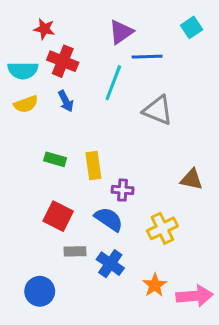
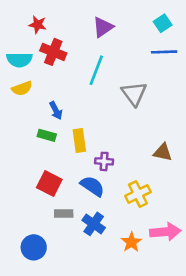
blue line: (147, 57) -> (164, 52), moved
blue arrow: (66, 101) -> (56, 111), moved
gray triangle: (158, 110) -> (134, 94), turned 32
pink arrow: (195, 296) -> (165, 232), moved

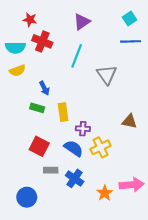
yellow cross: (138, 194) -> (100, 147), moved

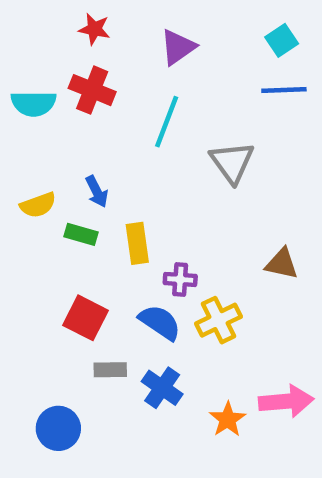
red star: (30, 20) -> (94, 29), moved
yellow semicircle: (17, 70) -> (38, 205), moved

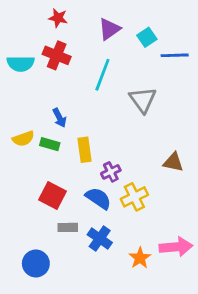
cyan square: (282, 40) -> (147, 37), moved
yellow semicircle: (38, 205) -> (23, 139), moved
purple cross: (180, 279) -> (111, 172), turned -30

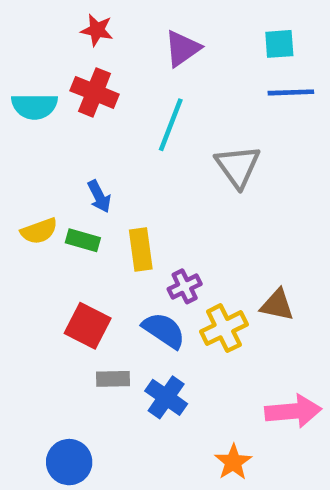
cyan square: (147, 37) -> (279, 44), moved, turned 30
brown triangle: (173, 162) -> (277, 305), moved
orange star: (140, 258) -> (233, 462), moved
blue circle: (36, 263) -> (69, 462), moved

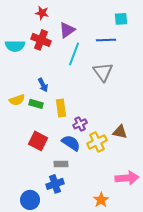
purple triangle: (182, 49) -> (67, 30), moved
blue line: (291, 92) -> (106, 40), moved
gray rectangle: (113, 379) -> (61, 164), moved
blue cross: (166, 397) -> (55, 184), moved, turned 36

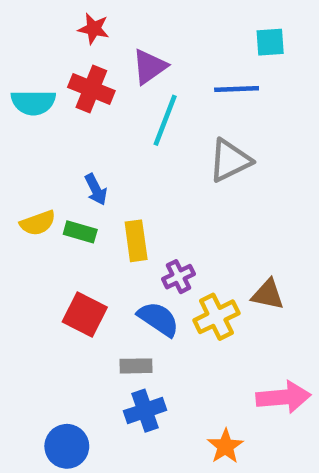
gray triangle: (103, 72) -> (230, 160), turned 40
blue cross: (55, 184) -> (145, 411), moved

